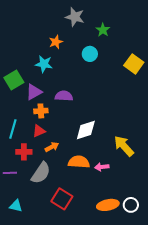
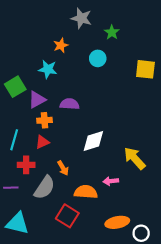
yellow square: (134, 64) -> (145, 69), turned -30
orange arrow: (52, 147) -> (63, 168), moved, turned 88
orange semicircle: (79, 162) -> (86, 192), moved
white circle: (131, 205) -> (141, 233), moved
cyan triangle: (16, 206) -> (17, 223), size x1.6

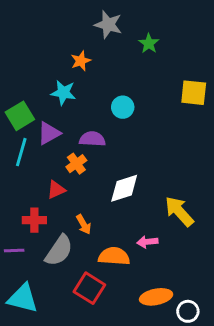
cyan circle: (98, 58) -> (123, 107), moved
orange cross: (45, 120) -> (76, 164), moved, turned -32
cyan line: (14, 140) -> (21, 152), moved

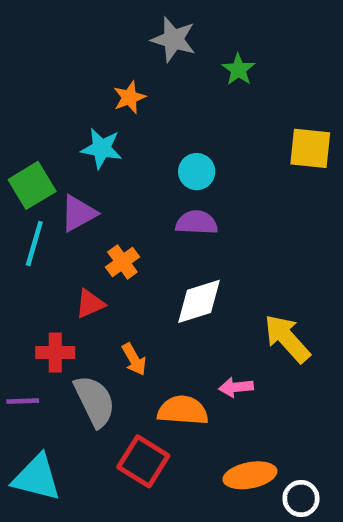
purple semicircle: (92, 139) -> (197, 223), moved
gray semicircle: (59, 251) -> (95, 401), turned -60

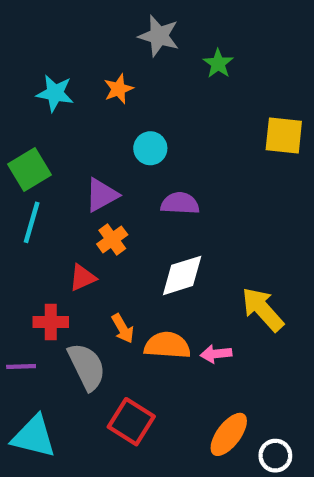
cyan star: (102, 148) -> (55, 93), moved
cyan circle: (197, 172) -> (150, 148), moved
purple triangle: (78, 213) -> (102, 195), moved
orange semicircle: (183, 410) -> (167, 345), moved
orange ellipse: (250, 475) -> (229, 434), turned -42

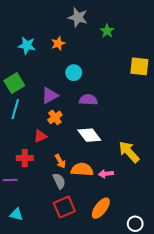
white diamond: (182, 275) -> (89, 135), turned 70
gray semicircle: (87, 367) -> (59, 181), moved, size x0.7
red square: (131, 422) -> (64, 207), turned 35
orange ellipse: (229, 434) -> (101, 208), moved
cyan triangle: (34, 437) -> (16, 214), size x0.6

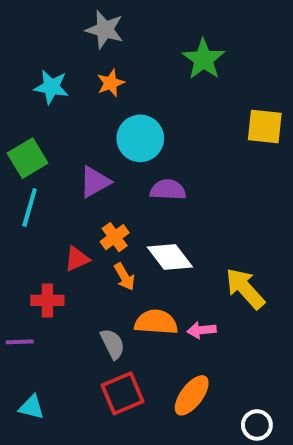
gray star: (78, 17) -> (105, 30), moved
green star: (107, 31) -> (204, 59), size x1.5
cyan circle: (74, 73) -> (140, 138), size x1.5
orange cross: (55, 117) -> (115, 237), moved
orange arrow: (60, 161) -> (124, 277), moved

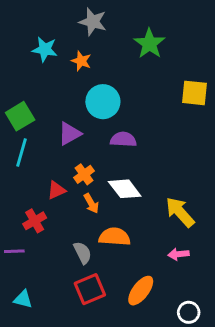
gray star: (105, 30) -> (93, 22), moved
orange star: (111, 83) -> (81, 61), turned -30
cyan star: (51, 87) -> (45, 49), moved
red cross: (47, 300) -> (35, 221), turned -30
pink arrow: (202, 330) -> (178, 254), moved

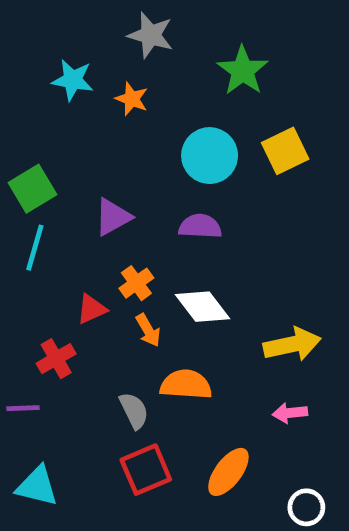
yellow square: (194, 93) -> (285, 151), moved, turned -32
cyan circle: (103, 102) -> (210, 156), moved
yellow arrow: (180, 212) -> (292, 344), turned 120
cyan triangle: (23, 299) -> (37, 486), size x1.4

